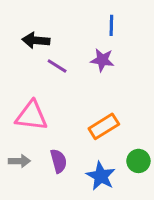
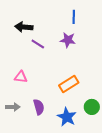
pink triangle: (31, 116) -> (21, 77), size x0.6

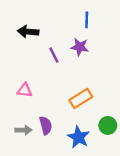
purple line: (38, 44) -> (54, 55), moved, turned 32
gray arrow: (13, 107) -> (23, 130), moved

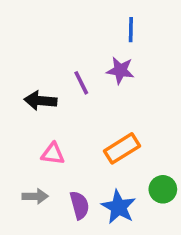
black arrow: (28, 32) -> (40, 101), moved
pink triangle: (25, 90) -> (53, 154), moved
purple semicircle: (46, 125) -> (79, 205), moved

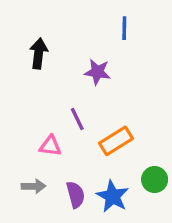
purple star: (120, 70) -> (97, 72), moved
purple line: (81, 83) -> (77, 119), moved
black arrow: (40, 101) -> (39, 53), moved, turned 92

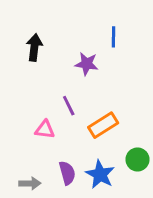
blue line: (124, 28) -> (114, 37), moved
gray arrow: (34, 186) -> (30, 183), moved

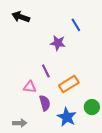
blue line: (114, 37) -> (76, 25), turned -32
black arrow: (34, 47) -> (21, 17), moved, turned -78
purple semicircle: (67, 173) -> (45, 103), moved

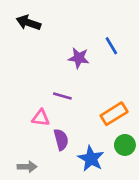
blue line: (76, 25) -> (111, 46), moved
purple line: (46, 71) -> (62, 96), turned -48
orange rectangle: (69, 84) -> (114, 114), moved

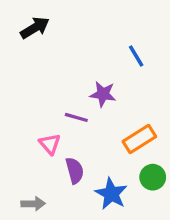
black arrow: (28, 23) -> (35, 28), turned 130
purple star: (79, 58) -> (103, 94), moved
pink triangle: (41, 118) -> (50, 144), turned 42

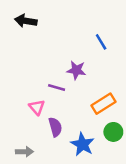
black arrow: (35, 28) -> (26, 21), turned -140

